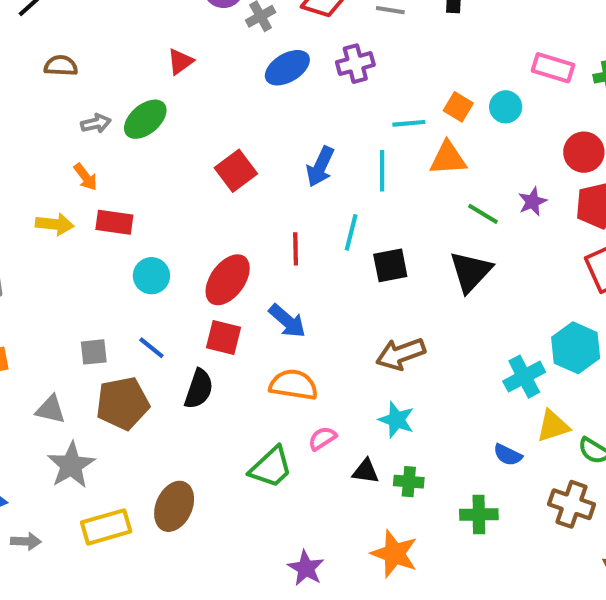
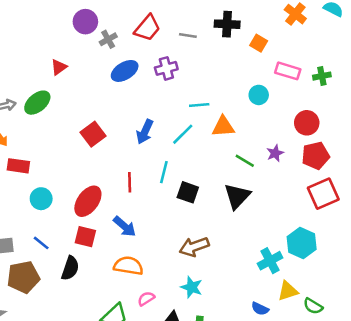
orange square: (458, 107) -> (259, 43), moved
cyan line: (382, 171) -> (183, 134), turned 45
black square: (390, 265) -> (188, 192), turned 30

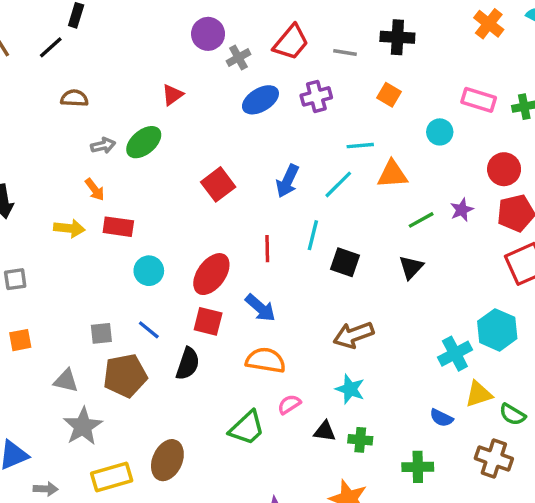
orange square: (259, 43) -> (389, 95), moved
green line: (245, 161) -> (421, 220), turned -60
black triangle: (237, 196) -> (411, 267), size x0.7

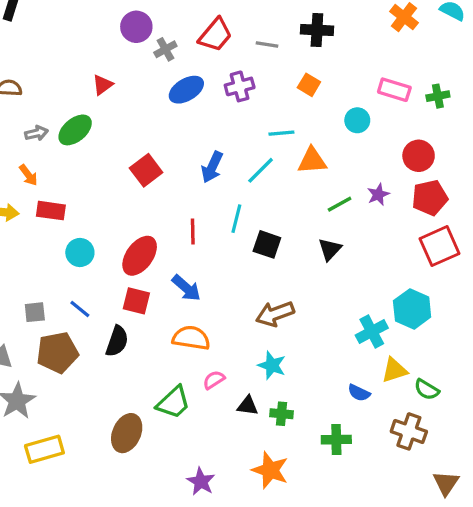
brown ellipse: (167, 460) -> (127, 433), moved

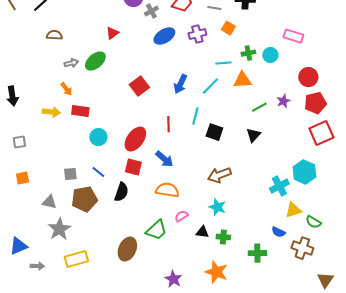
orange square: (309, 85) -> (228, 28), moved
green cross: (438, 96) -> (248, 53), moved
blue semicircle: (359, 393) -> (278, 232), moved

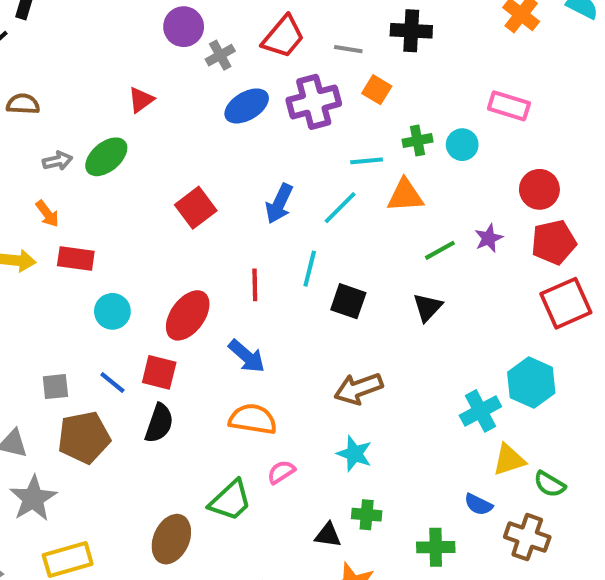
purple cross: (197, 34) -> (314, 102), size x1.4
red square: (133, 167) -> (159, 372), moved
black triangle: (202, 232) -> (328, 535), moved

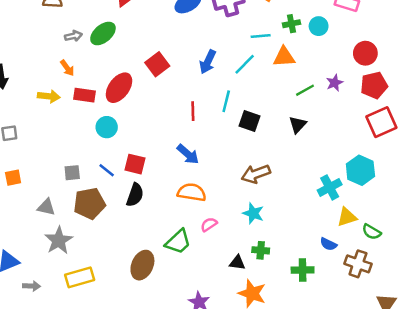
red ellipse: (188, 315) -> (119, 88), moved

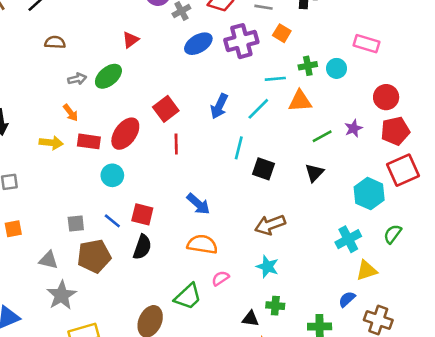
red line: (193, 111) -> (176, 144), moved
cyan hexagon: (360, 170) -> (369, 194), moved
green semicircle: (372, 232) -> (393, 234), moved, turned 96
blue semicircle: (328, 244) -> (347, 299), turned 112

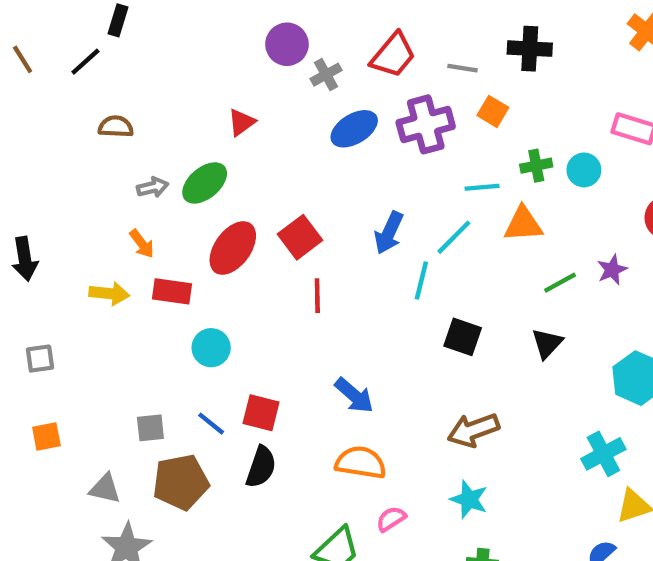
red ellipse: (125, 134) -> (233, 248), moved
cyan line: (239, 148) -> (421, 280), moved

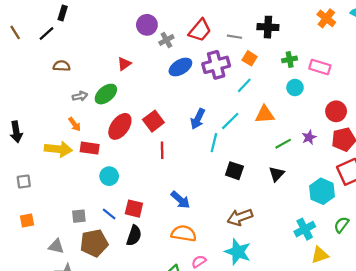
green cross: (536, 166) -> (290, 59), moved
cyan line: (482, 187) -> (244, 85), moved, turned -42
yellow arrow: (109, 294) -> (58, 149), size x1.4
cyan star: (469, 499) -> (238, 252), size x1.4

